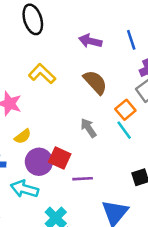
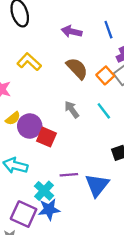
orange square: (125, 110) -> (105, 75), moved
purple circle: (39, 162) -> (30, 126), moved
purple line: (83, 179) -> (69, 175), moved

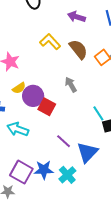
yellow L-shape: (29, 62) -> (50, 42), moved
cyan line: (104, 111) -> (98, 113), moved
purple line: (69, 175) -> (64, 141), turned 42
cyan cross: (44, 191) -> (67, 175), moved

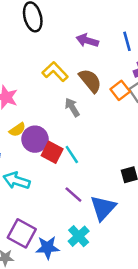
gray arrow: (71, 85) -> (72, 107), moved
cyan line: (98, 113) -> (72, 155), moved
blue star: (44, 170) -> (48, 248), moved

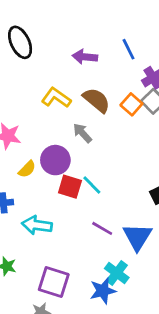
purple circle: (35, 139) -> (55, 160), moved
blue star: (48, 248) -> (103, 291), moved

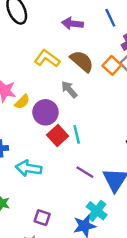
yellow semicircle: (27, 169) -> (22, 102), moved
cyan line: (92, 185) -> (77, 134), turned 30
red square: (70, 187) -> (58, 135), turned 30
purple square: (54, 282) -> (42, 218), size x0.6

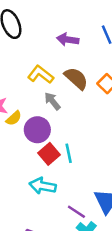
gray arrow: (69, 89) -> (52, 101), moved
cyan arrow: (28, 168) -> (43, 186), moved
purple line: (85, 172) -> (76, 212), moved

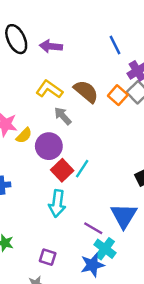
purple arrow: (68, 40) -> (51, 46), moved
cyan line: (69, 153) -> (82, 169), turned 48
cyan arrow: (43, 186) -> (57, 203), turned -90

